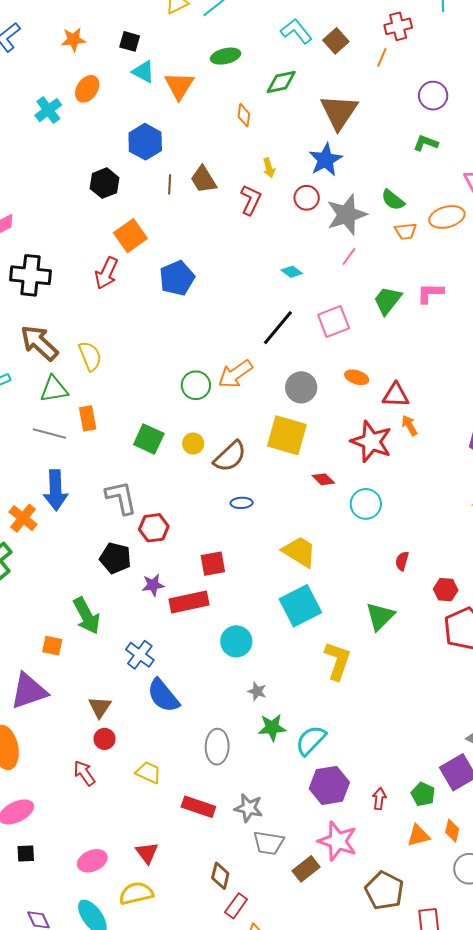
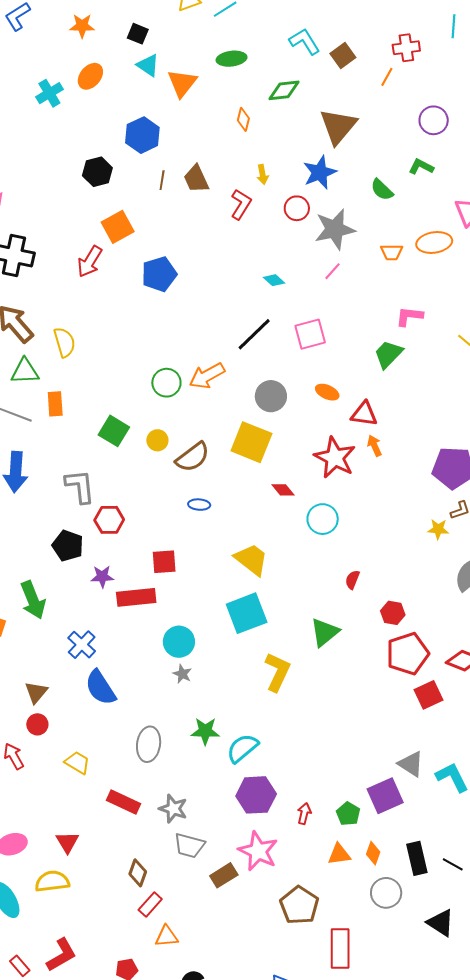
green semicircle: (393, 200) -> (382, 190), moved
green trapezoid: (387, 300) -> (388, 354), moved
gray star: (257, 691) -> (182, 674), moved

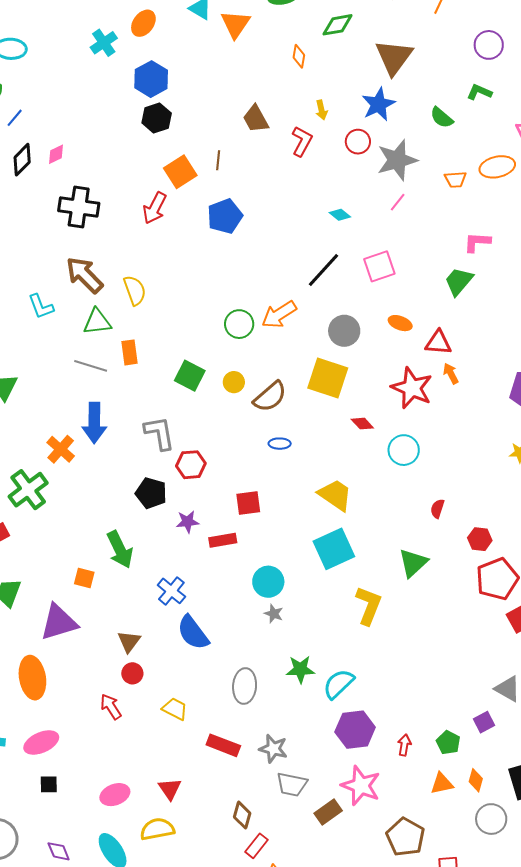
blue hexagon: (142, 135) -> (151, 79), moved
brown line: (162, 180) -> (218, 160), moved
red rectangle: (136, 597) -> (223, 540), size x0.7
purple square: (385, 796) -> (484, 722), size x0.6

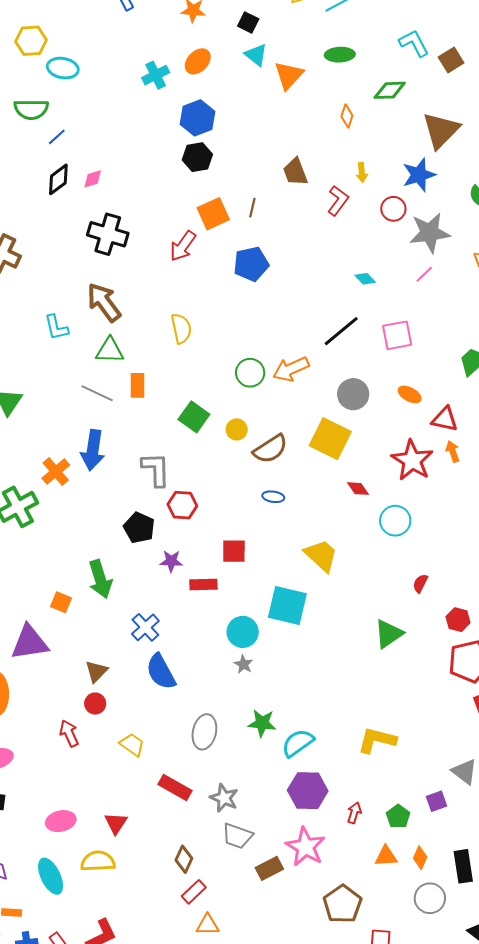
yellow semicircle: (135, 290) -> (181, 328), moved
cyan square: (334, 549) -> (287, 605), moved, turned 30
yellow L-shape: (369, 605) -> (377, 740), moved, turned -105

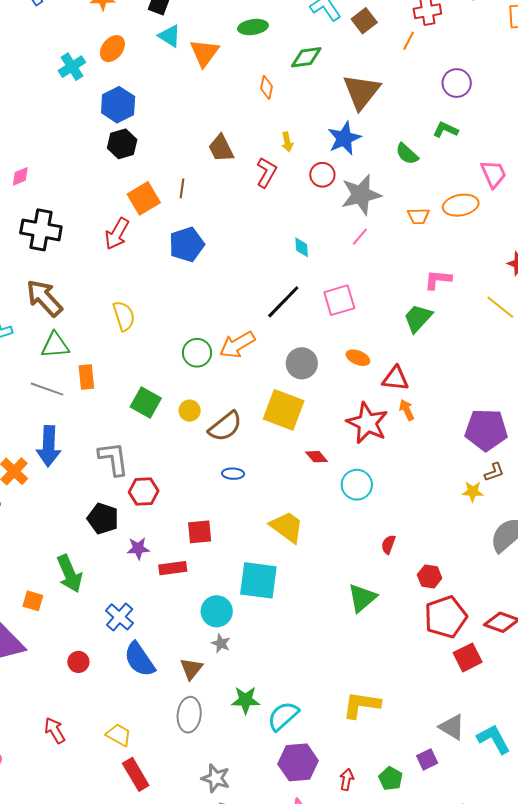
cyan diamond: (365, 279) -> (302, 247), turned 45
brown triangle: (96, 671) -> (191, 669), moved
red circle: (95, 704) -> (78, 662), moved
red rectangle: (175, 788) -> (136, 774), moved, turned 36

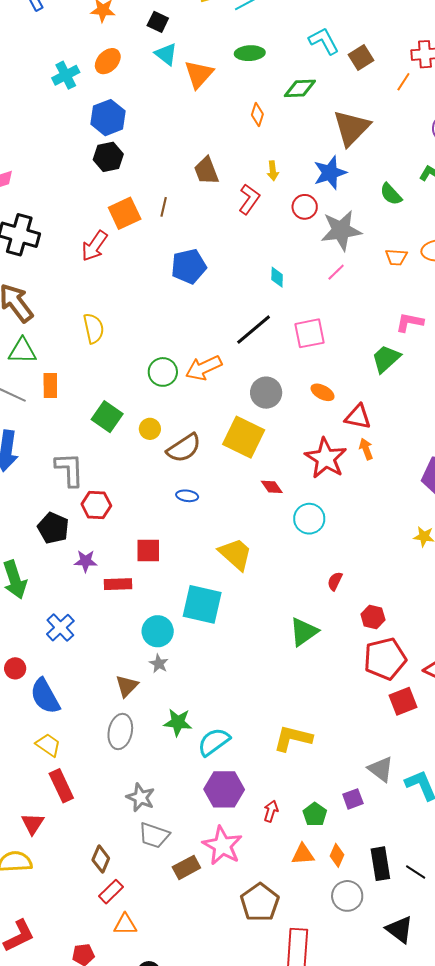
blue pentagon: (187, 244) -> (189, 266), moved
blue semicircle: (139, 659) -> (45, 696), moved

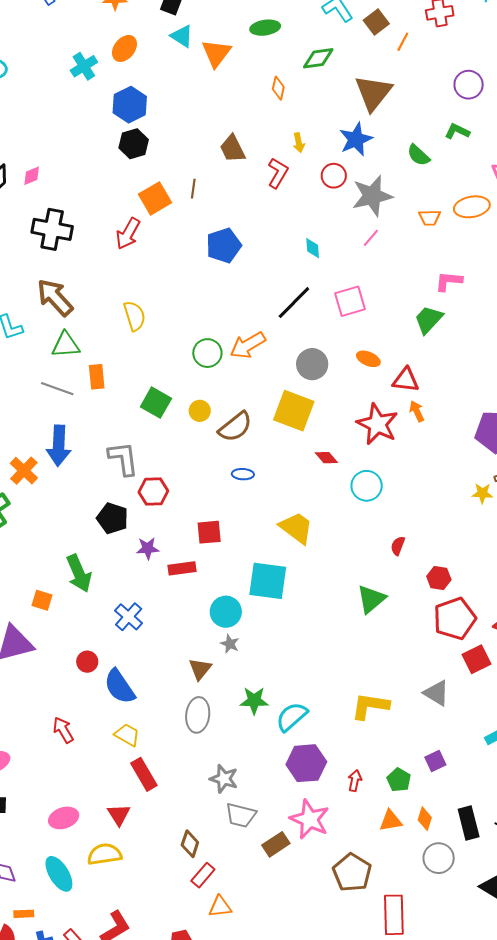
orange line: (403, 82) -> (403, 42), moved
gray triangle: (381, 769) -> (436, 693), moved

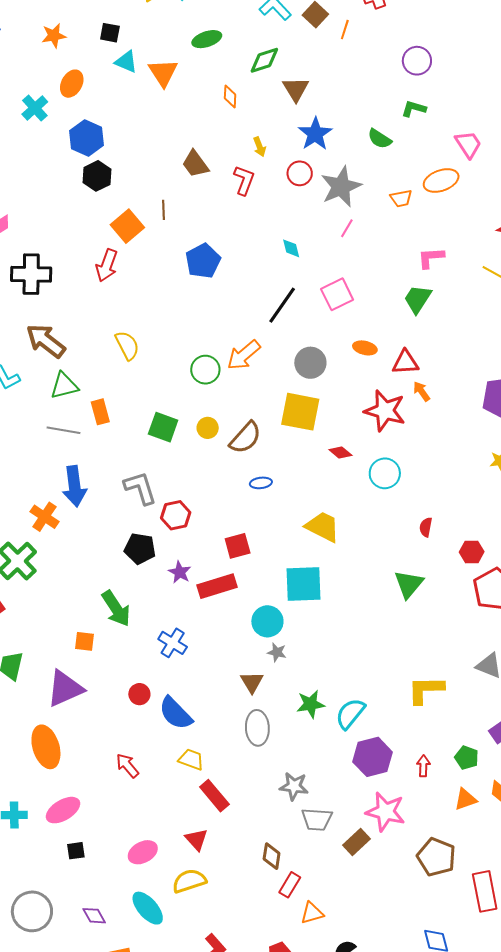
brown triangle: (373, 93) -> (296, 89), moved, size x0.7
purple star: (148, 548) -> (180, 572), turned -30
red rectangle: (182, 568) -> (217, 586), size x1.4

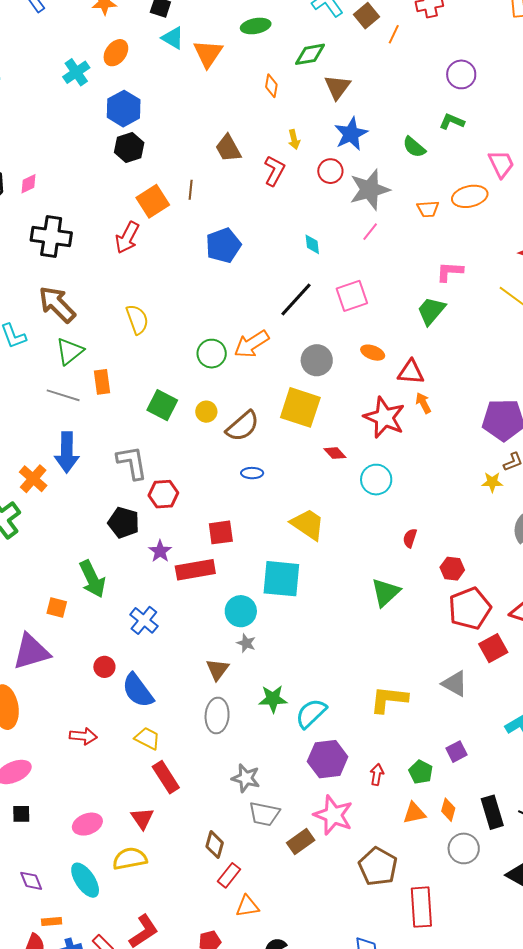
green triangle: (64, 386) -> (70, 351), turned -32
red arrow: (127, 766) -> (83, 736), turned 128

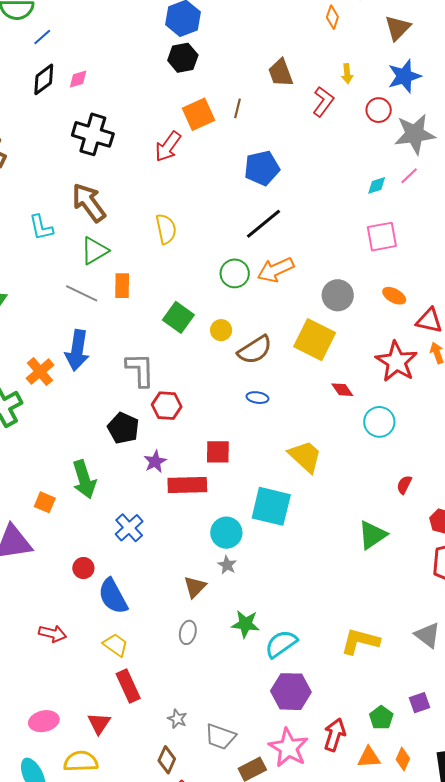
cyan diamond: (312, 244) -> (377, 185), moved, turned 70
black line: (296, 299) -> (264, 224), moved
gray ellipse: (217, 715) -> (188, 632), size x0.7
red arrow: (377, 775) -> (335, 735), moved, size x1.5
gray star: (246, 778) -> (177, 719), moved, size x0.7

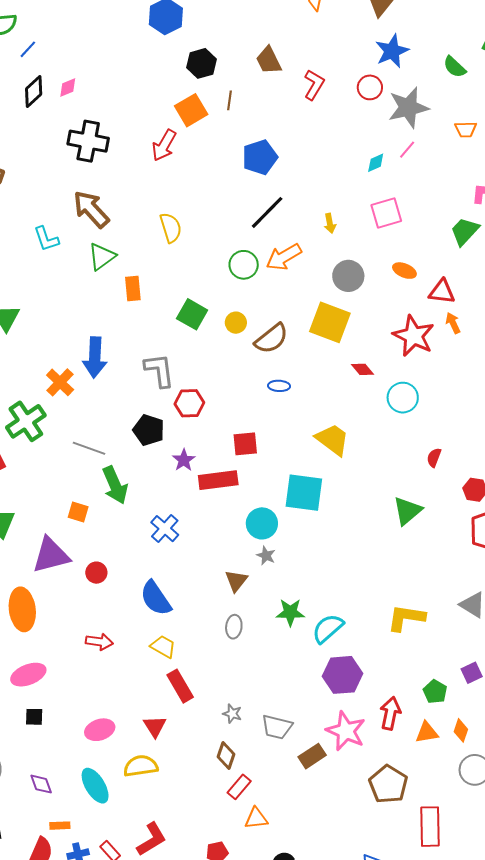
black hexagon: (183, 58) -> (202, 63), moved
yellow arrow: (347, 74) -> (330, 223), moved
gray line: (82, 293) -> (89, 448), moved
red circle: (83, 568) -> (96, 573), moved

